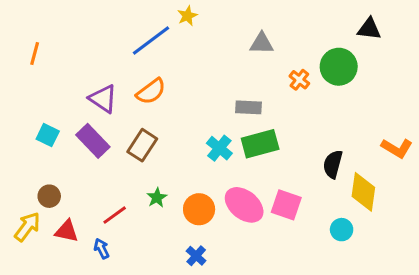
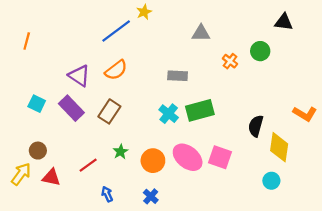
green circle: (339, 67) -> (260, 51), size x0.7
gray rectangle: (248, 107) -> (178, 76), moved
cyan circle: (342, 230) -> (271, 181), moved
blue arrow: (102, 249) -> (107, 194), moved

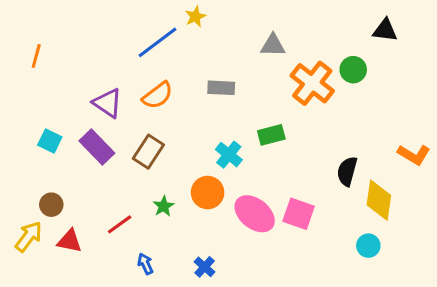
orange cross: (230, 61) -> (312, 83), size x2.0
gray rectangle: (178, 76) -> (221, 88), moved
green rectangle: (200, 110) -> (271, 135), moved, size x0.7
orange circle: (153, 161) -> (208, 193), moved

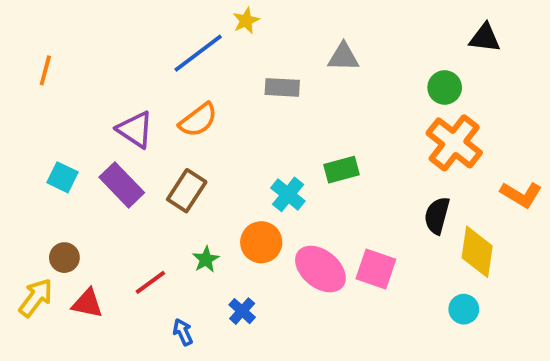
orange cross: (312, 83) -> (454, 143), moved
gray rectangle: (221, 88) -> (282, 87), moved
blue cross: (205, 267) -> (242, 311), moved

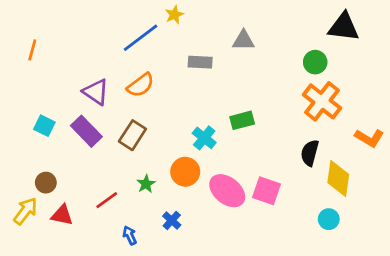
black triangle: (485, 38) -> (344, 27), size x1.4

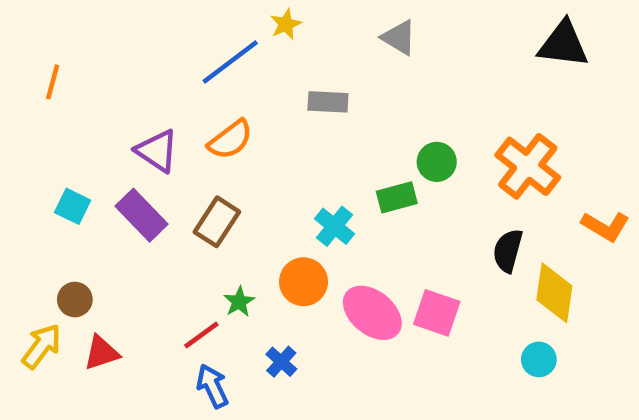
gray triangle: (243, 40) -> (399, 38), moved, turned 30
green circle: (315, 62) -> (437, 162), moved
red line: (107, 200) -> (201, 335), moved
red triangle: (62, 215) -> (101, 353), turned -30
blue arrow: (130, 235) -> (212, 386), size x1.4

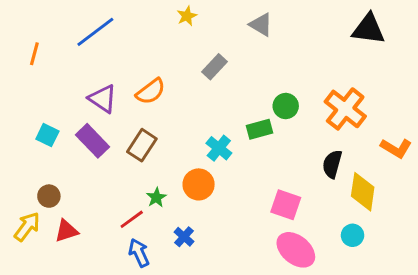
blue line: (230, 62) -> (95, 32), moved
gray rectangle: (328, 102) -> (215, 67), turned -50
pink ellipse: (372, 313) -> (296, 250), moved

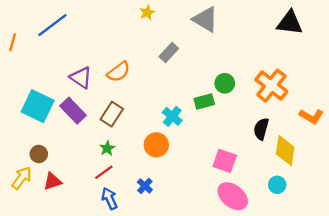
gray triangle: (261, 25) -> (205, 19), size x1.4
blue line: (95, 32) -> (52, 25), moved
orange line: (34, 54) -> (13, 42), moved
cyan square: (47, 135) -> (38, 106), size x1.8
green star: (156, 198) -> (107, 148), moved

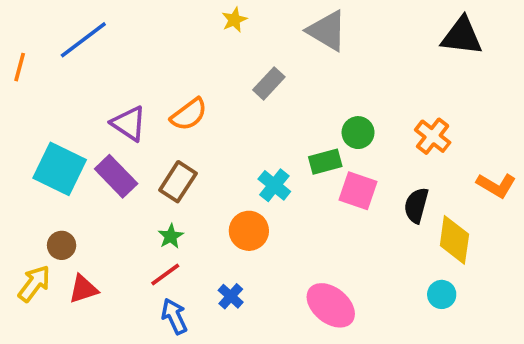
orange cross: (271, 86) -> (433, 136), size x0.7
pink square: (225, 161) -> (358, 191), moved
pink ellipse: (233, 196) -> (331, 305), moved

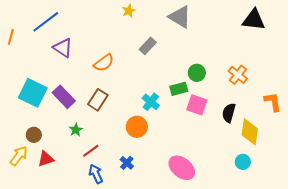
purple triangle: (129, 123) -> (63, 48), moved
orange L-shape: (496, 185) -> (273, 102), turned -130
green star: (171, 236) -> (76, 130), moved

